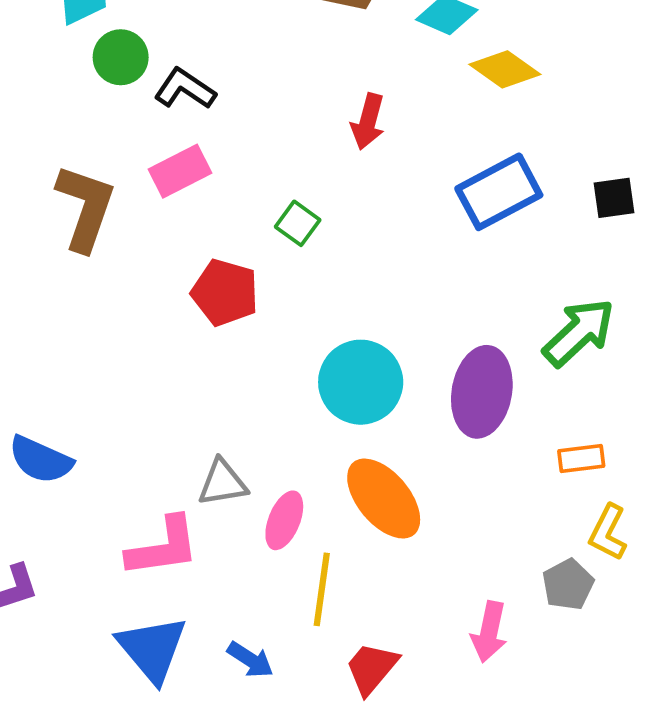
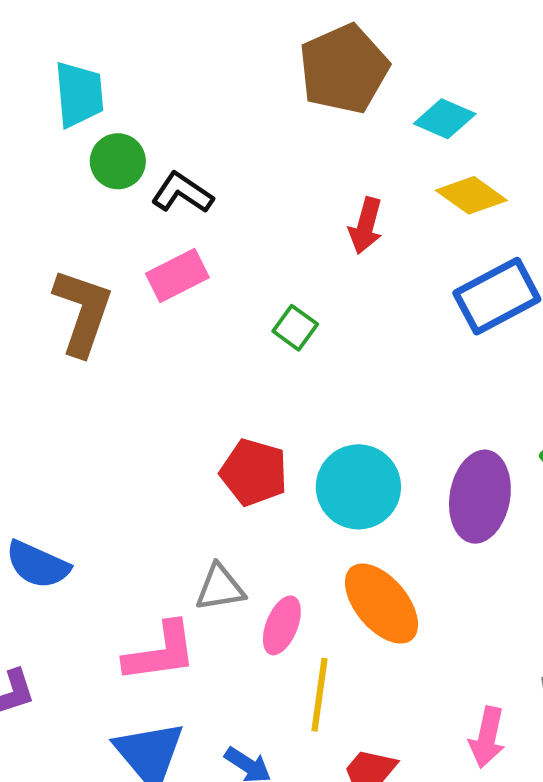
yellow diamond: (505, 69) -> (471, 195), moved
red pentagon: (225, 292) -> (254, 472), moved

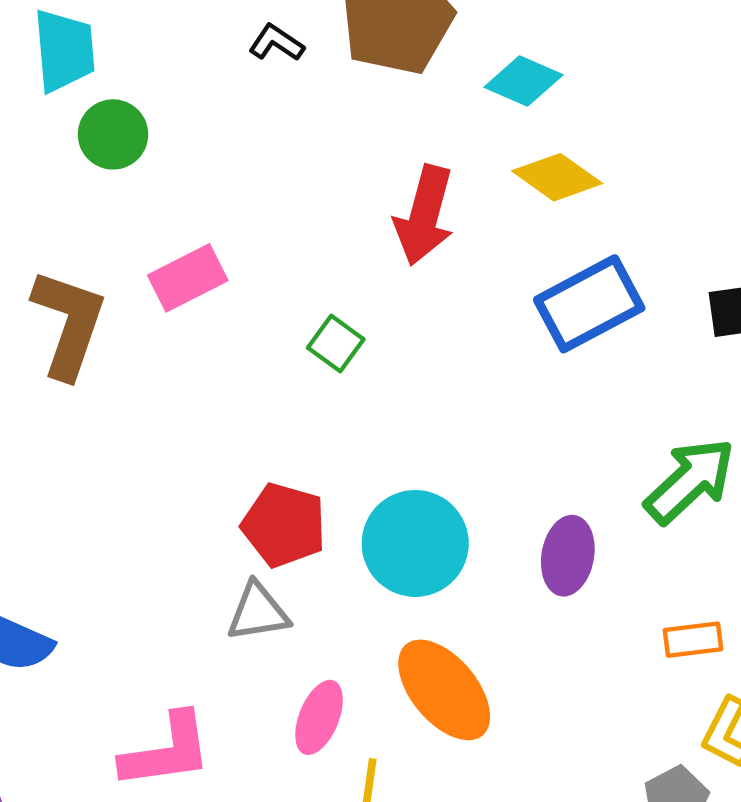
black L-shape: (182, 193) -> (276, 43), moved, size x0.7
red arrow: (366, 226) -> (424, 215), size x1.4
purple ellipse: (480, 497) -> (568, 556), size x0.7
gray triangle: (220, 588) -> (258, 612), moved

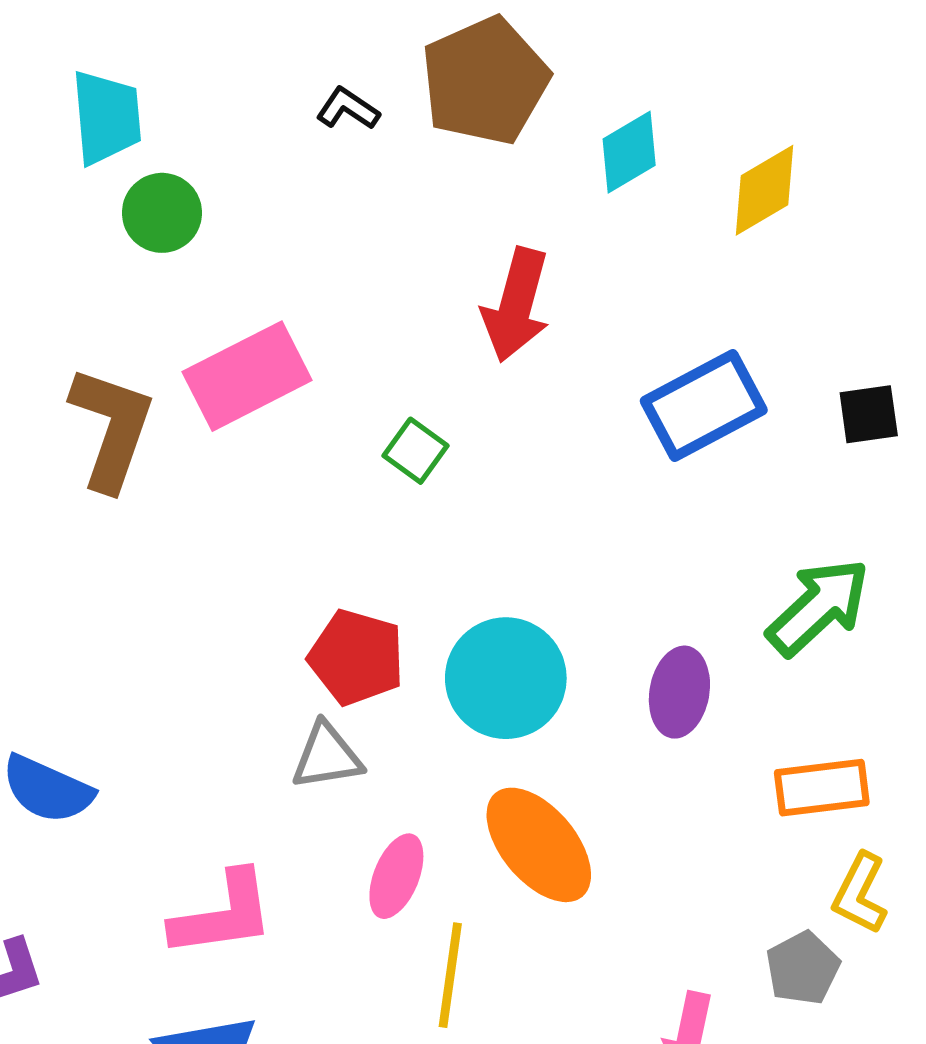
cyan diamond: (524, 81) -> (629, 152), turned -54
yellow diamond: (557, 177) -> (765, 190), moved, turned -66
pink rectangle: (188, 278) -> (247, 376), size x1.4
orange rectangle: (693, 640) -> (822, 788), size x1.4

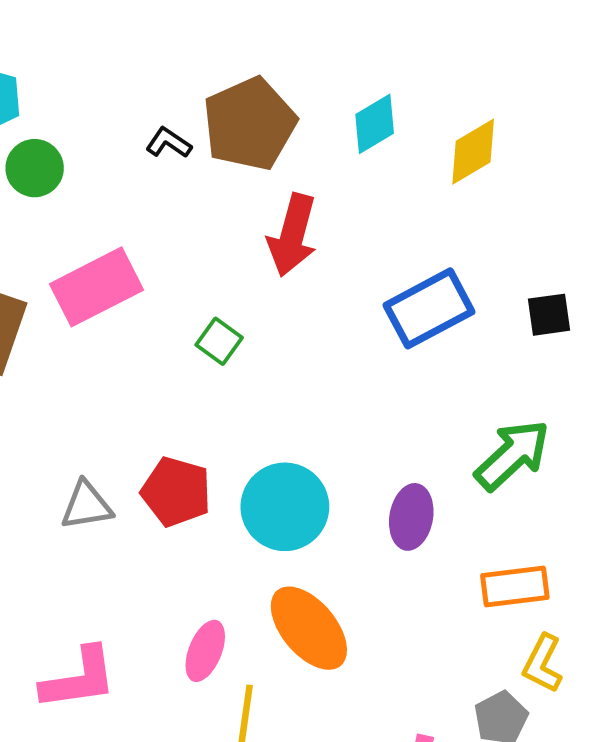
brown pentagon: (485, 81) -> (249, 124), moved
black L-shape: (348, 109) -> (169, 143), moved
gray triangle: (327, 756) -> (86, 506), moved

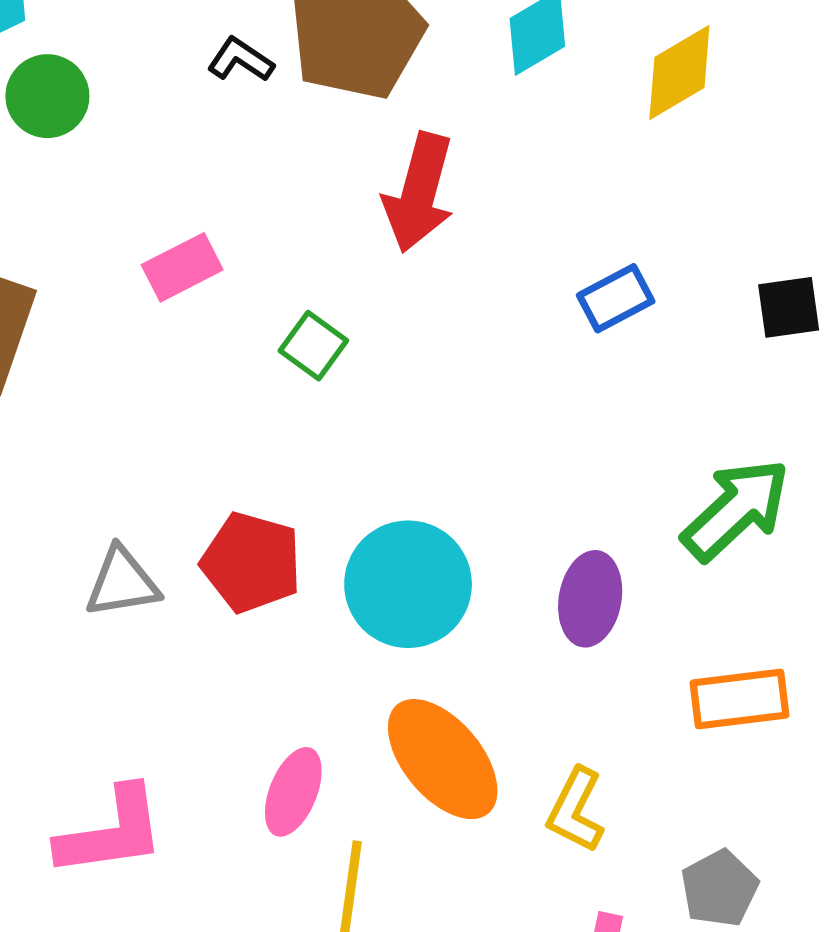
pink rectangle: (97, 287) -> (182, 267), moved, size x0.6
blue rectangle: (429, 308) -> (616, 298), size x0.6
yellow L-shape: (543, 664) -> (576, 810), moved

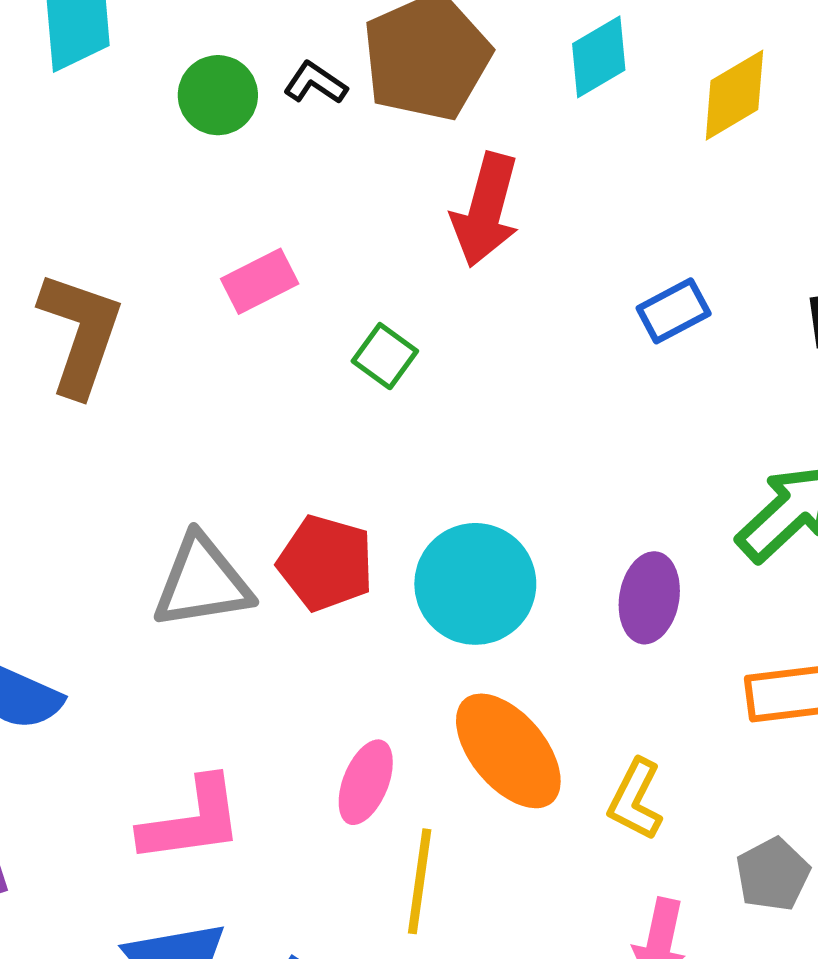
green circle: (47, 96) -> (218, 95), moved
gray triangle: (122, 582) -> (202, 582), size x1.4

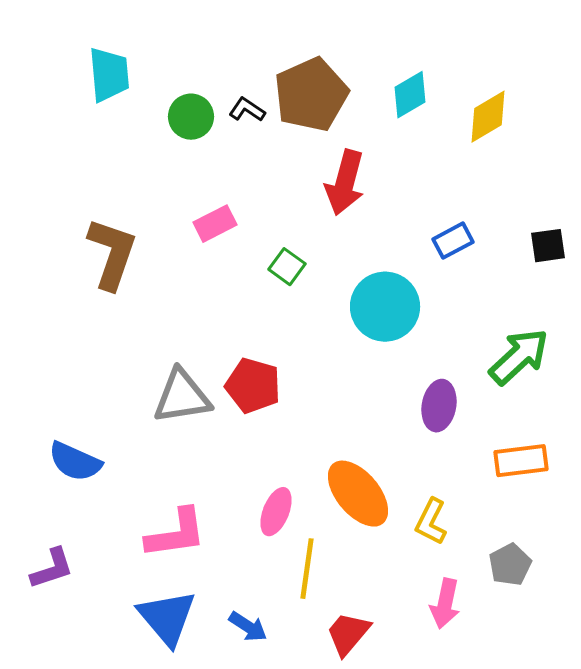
cyan circle: (475, 584) -> (385, 307), moved

